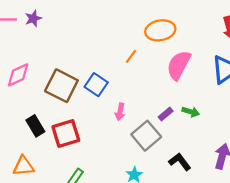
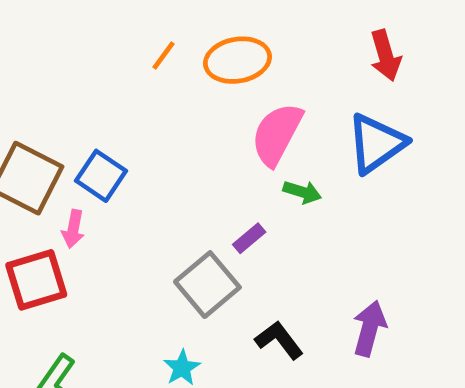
orange line: (131, 56) -> (163, 56), moved
pink arrow: (120, 112) -> (73, 229), moved
green arrow: (191, 112) -> (302, 192), moved

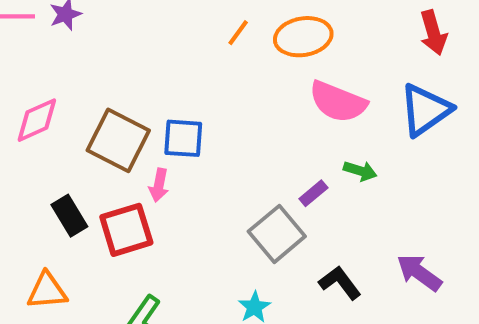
pink semicircle: (277, 134) -> (338, 102), turned -96
blue square: (101, 176) -> (183, 138), turned -30
green arrow: (302, 192) -> (360, 171), moved
purple arrow: (369, 328) -> (419, 273), turned -69

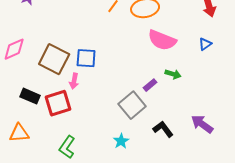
blue triangle: (425, 110) -> (205, 44), size x0.5
black rectangle: (69, 216) -> (30, 96), turned -36

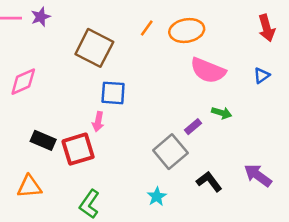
brown square: (54, 59) -> (94, 48), moved

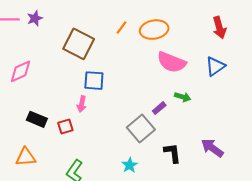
blue triangle: (262, 75) -> (215, 66), size x1.5
red square: (78, 149) -> (65, 126), size x0.6
black L-shape: (209, 182) -> (172, 153), turned 30

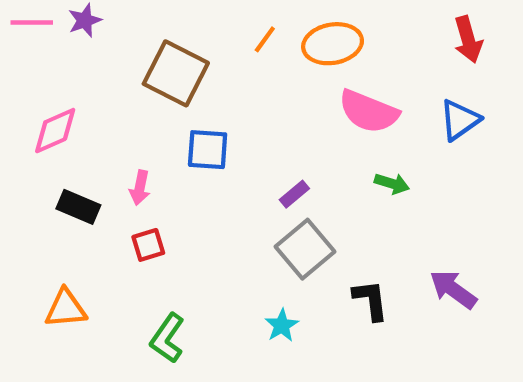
pink arrow: (82, 104) -> (140, 188), moved
purple rectangle: (159, 108) -> (294, 194), moved
black rectangle: (37, 119) -> (78, 207), moved

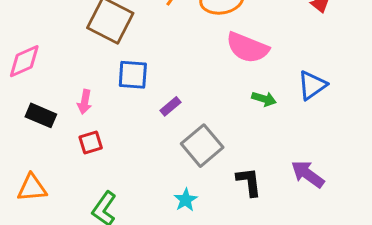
blue triangle: (460, 120) -> (312, 85), moved
purple rectangle: (294, 194) -> (171, 106), moved

